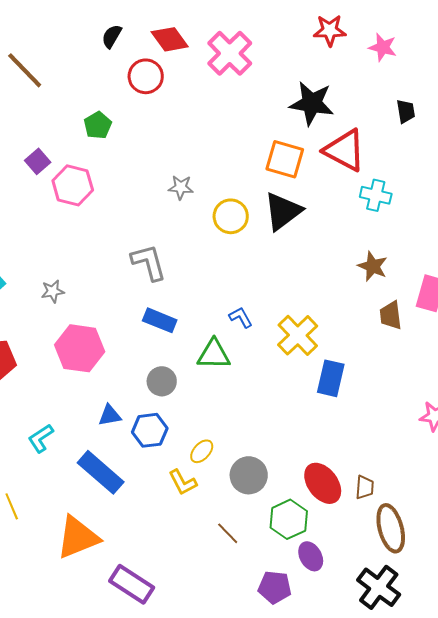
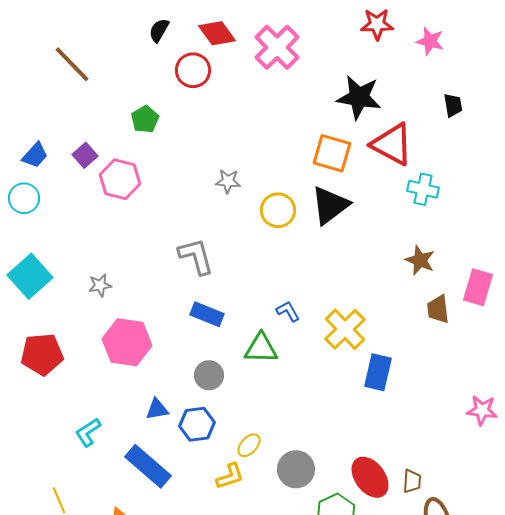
yellow L-shape: (183, 482) -> (230, 476), turned -80

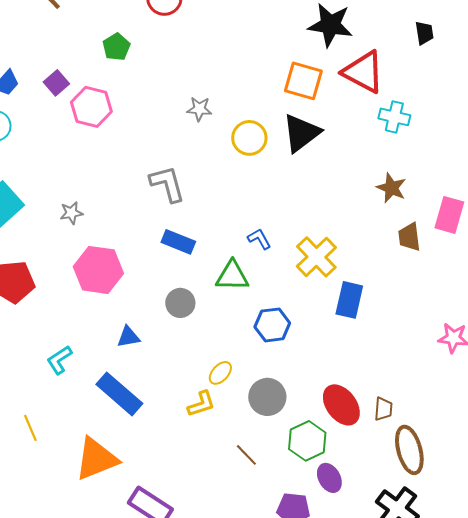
blue hexagon: (197, 424) -> (272, 325), moved

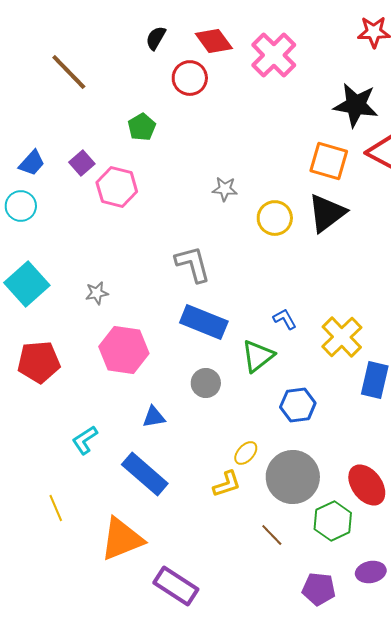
blue rectangle: (178, 242) -> (204, 322), size x1.4
green triangle: (232, 276) -> (258, 356), turned -39
gray circle: (267, 397) -> (293, 477), size x1.4
purple ellipse: (329, 478) -> (371, 572), moved, turned -72

